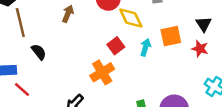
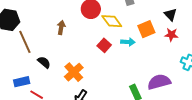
cyan arrow: (145, 47) -> (128, 42), turned 88
orange cross: (102, 72) -> (74, 72), moved

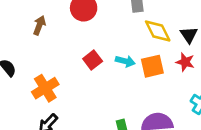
yellow diamond: (112, 21) -> (158, 31), moved
orange square: (146, 29) -> (152, 66), moved

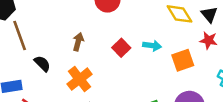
brown arrow: (39, 25) -> (78, 42), moved
orange square: (152, 66) -> (183, 60), moved

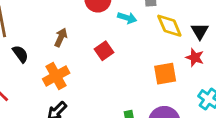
cyan arrow: (152, 46) -> (127, 18), moved

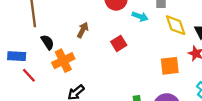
orange cross: (56, 76) -> (63, 61), moved

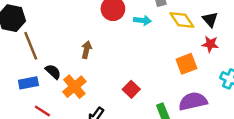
red square: (119, 43) -> (131, 89), moved
blue rectangle: (17, 56) -> (28, 83), moved

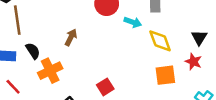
yellow diamond: (182, 20) -> (160, 41), moved

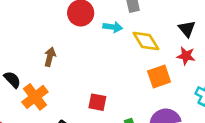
red square: (105, 87) -> (97, 102), turned -35

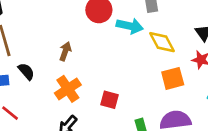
cyan arrow: (113, 27) -> (130, 26), size x1.4
orange cross: (35, 97) -> (68, 89), moved

